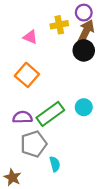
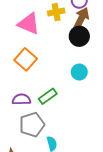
pink triangle: (30, 37) -> (29, 24), size x1.6
cyan circle: (84, 107) -> (79, 72), moved
green rectangle: (50, 114) -> (48, 96), size x0.7

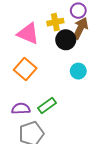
black circle: (79, 36) -> (66, 40), moved
cyan circle: (79, 72) -> (78, 71), moved

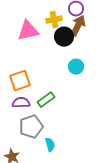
pink triangle: (28, 34) -> (28, 31), turned -35
orange square: (25, 69) -> (20, 81), moved, turned 30

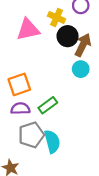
yellow cross: (54, 20) -> (57, 18), turned 35
brown arrow: (78, 26) -> (83, 45), moved
cyan semicircle: (50, 145) -> (52, 141), moved, size x1.5

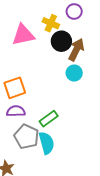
green rectangle: (48, 105) -> (49, 119), moved
gray pentagon: (31, 135) -> (26, 137), turned -30

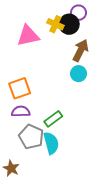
black circle: (61, 41) -> (69, 24), moved

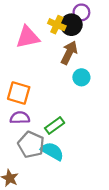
brown arrow: (81, 50) -> (69, 53), moved
orange square: (20, 88) -> (19, 93), turned 35
cyan semicircle: (51, 143) -> (52, 151), turned -45

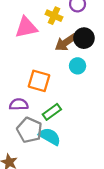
black circle: (71, 25) -> (84, 38), moved
brown arrow: (69, 53) -> (66, 42), turned -150
orange square: (19, 93) -> (39, 81), moved

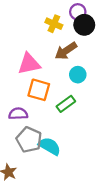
pink triangle: (26, 27) -> (29, 64), moved
black circle: (84, 38) -> (84, 25), moved
green rectangle: (52, 112) -> (66, 104), moved

